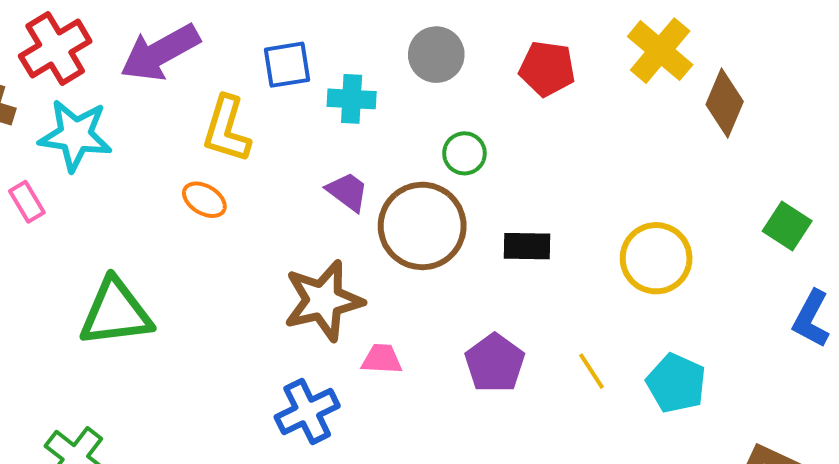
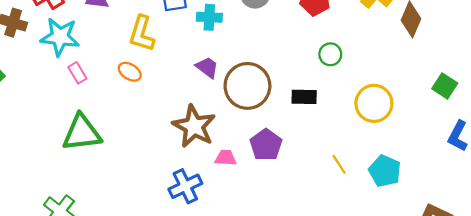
green circle: (464, 153) -> (330, 54), moved
pink rectangle: (27, 202) -> (77, 73), moved
brown star: (323, 301) -> (194, 126), turned -30
purple pentagon: (495, 363) -> (266, 145), moved

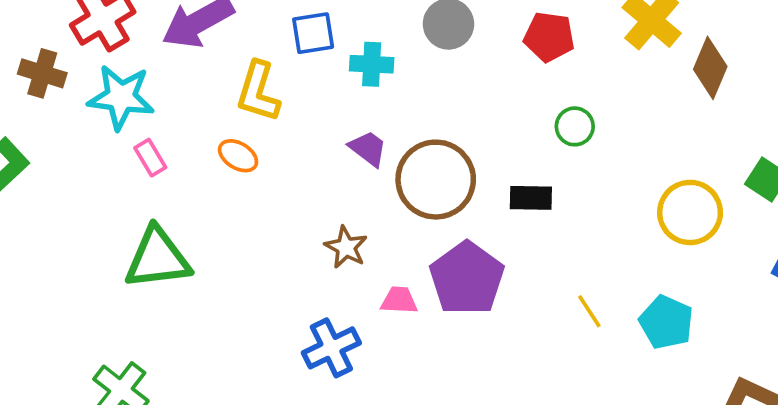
yellow circle: (374, 103) -> (690, 212), moved
brown star: (194, 126) -> (346, 247), size x0.6
purple pentagon: (266, 145) -> (467, 278), size x1.4

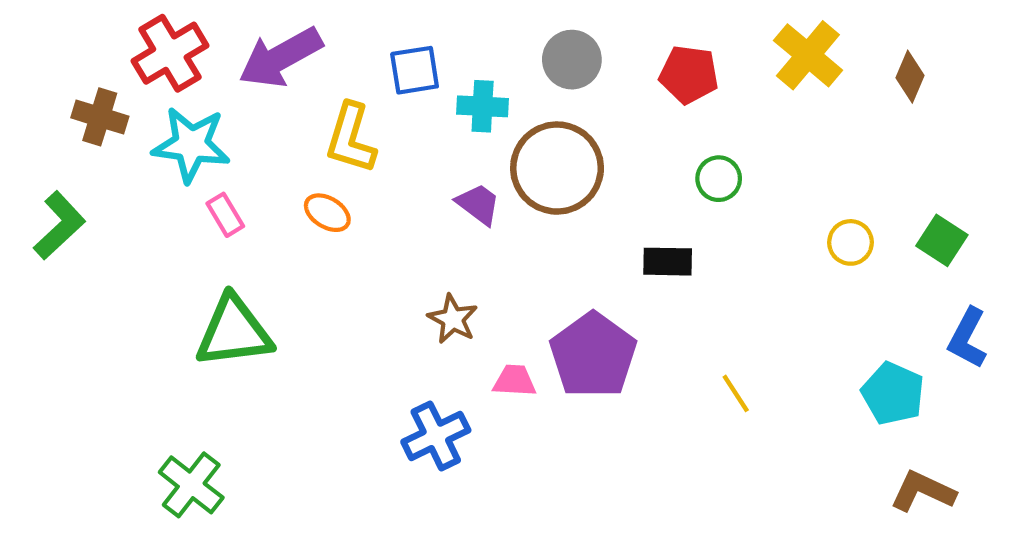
brown diamond: (710, 68) -> (910, 77), moved, size x0.7
brown circle: (436, 180) -> (557, 168), moved
yellow circle: (690, 212) -> (850, 242), moved, size x0.6
cyan pentagon: (666, 322) -> (893, 393), moved

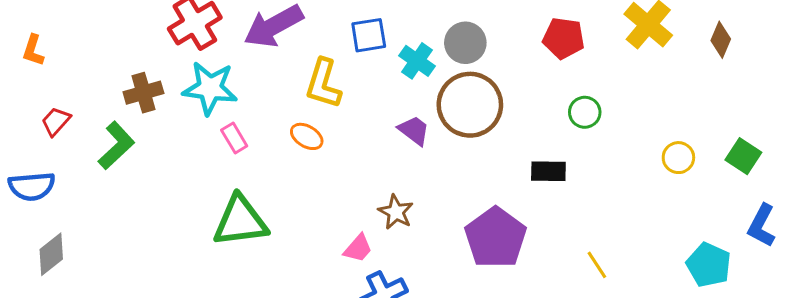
gray circle: (572, 60) -> (465, 43), moved
cyan cross: (483, 106) -> (417, 61), turned 32
brown cross: (100, 117) -> (143, 93), moved, turned -33
pink trapezoid: (514, 381) -> (358, 248), moved, turned 128

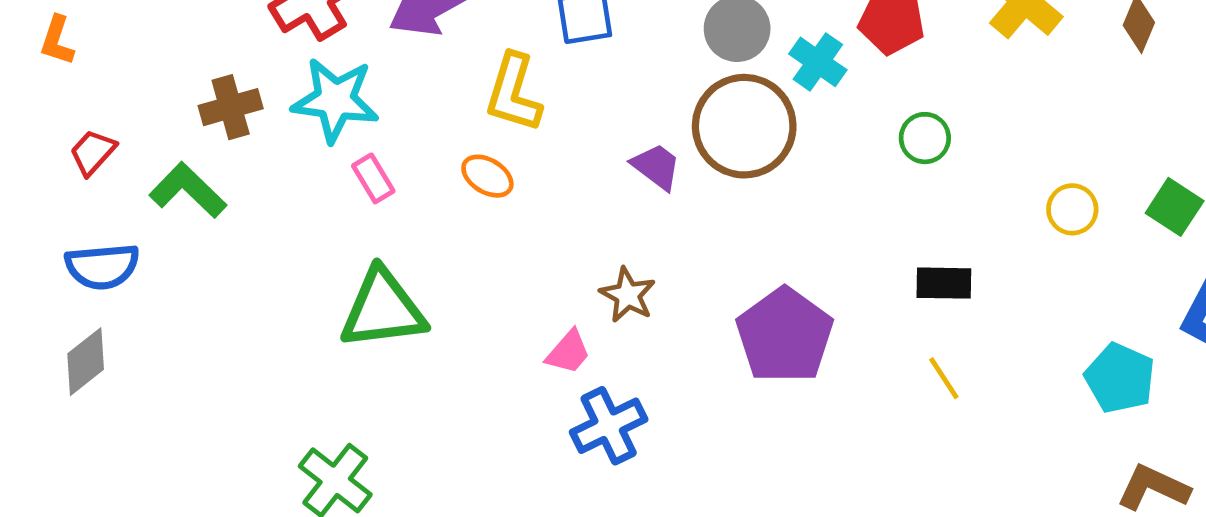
cyan cross: (417, 61) -> (818, 62), moved
green L-shape: (116, 146) -> (188, 190), turned -93
black rectangle: (548, 171) -> (944, 283), moved
blue semicircle: (32, 186) -> (102, 266), moved

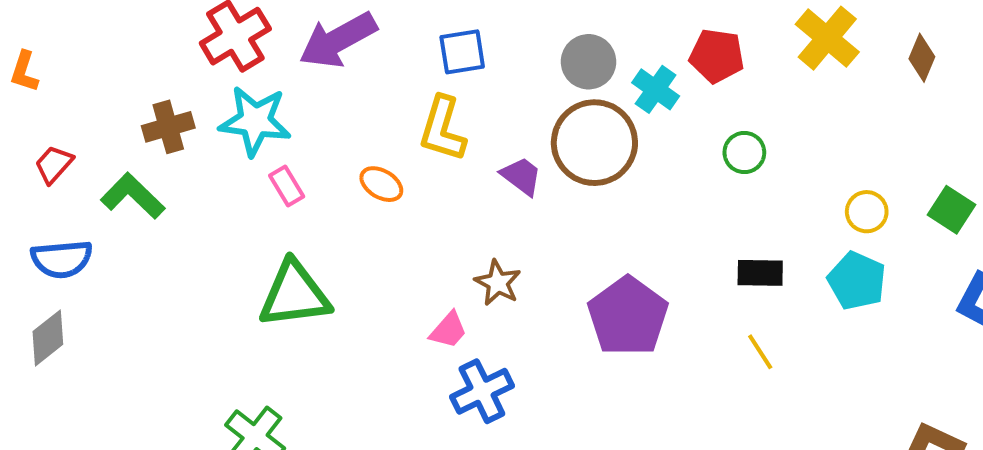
yellow L-shape: (514, 93) -> (442, 129), moved
cyan pentagon: (1120, 378) -> (857, 281), moved

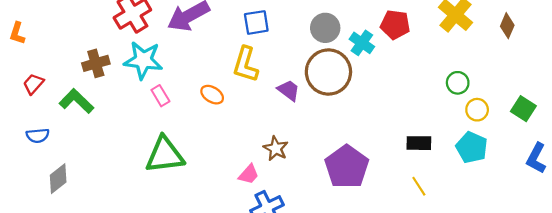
green circle: (744, 153) -> (458, 83), moved
blue semicircle: (62, 259) -> (38, 136), size x0.7
gray diamond: (48, 338) -> (58, 179), moved

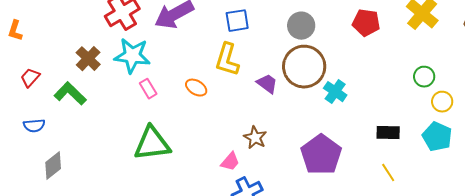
cyan cross: (362, 43) -> (335, 92), moved
brown cross: (96, 63) -> (88, 59), turned -30

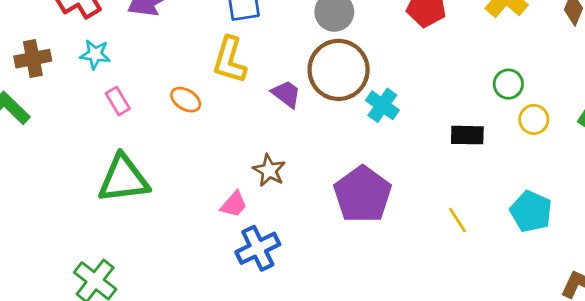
cyan star: (132, 56) -> (95, 54), size x0.6
brown cross: (88, 59) -> (33, 59), turned 35
black rectangle: (388, 133) -> (467, 135), moved
cyan pentagon: (437, 137) -> (531, 211), moved

